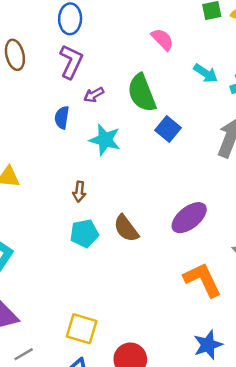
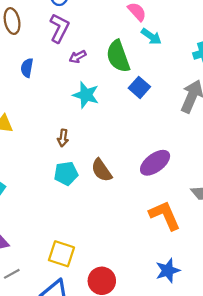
cyan arrow: (206, 73) -> (151, 36), moved
blue semicircle: (62, 118) -> (27, 68), moved

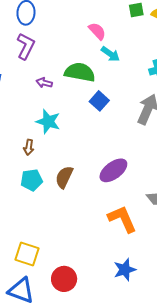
green semicircle: (118, 56) -> (80, 72), turned 120
purple arrow: (78, 57) -> (44, 83), moved, turned 42
cyan star: (86, 95) -> (48, 122), moved
brown semicircle: (102, 170) -> (64, 177), turned 60

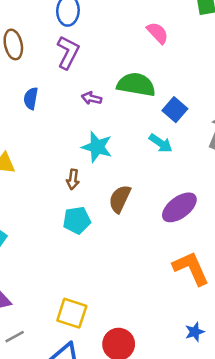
cyan arrow: (110, 54) -> (161, 143), moved
blue square: (99, 101) -> (175, 110), moved
brown semicircle: (64, 177) -> (120, 199), moved
blue star: (125, 270) -> (195, 332), size x0.7

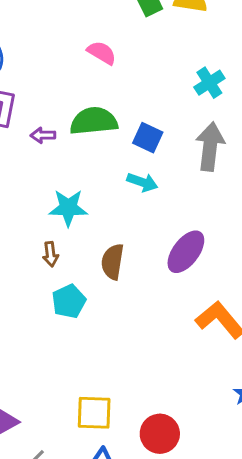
purple arrow: (92, 98) -> (43, 135), moved

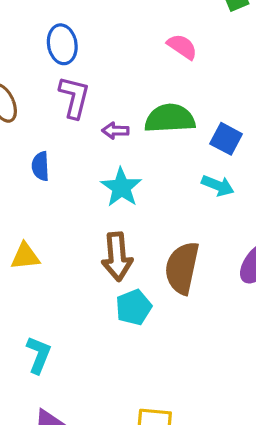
cyan star: (68, 208) -> (121, 187), moved, turned 30
brown arrow: (51, 254) -> (117, 257), size x1.8
brown semicircle: (113, 262) -> (182, 268), size x1.4

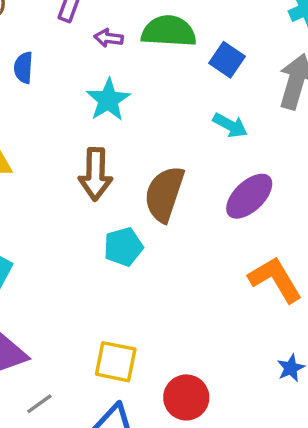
cyan arrow: (218, 186) -> (230, 125), moved
cyan pentagon: (134, 307) -> (123, 247), moved

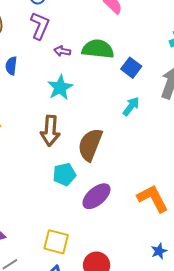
cyan arrow: (230, 125) -> (131, 106), turned -84
purple ellipse: (249, 196) -> (96, 196), moved

